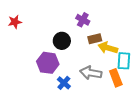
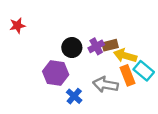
purple cross: (83, 20) -> (96, 46), moved, turned 32
cyan rectangle: (124, 61) -> (144, 71), turned -54
orange rectangle: (116, 78) -> (127, 75), moved

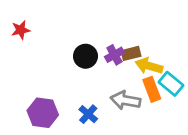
purple hexagon: (56, 73) -> (43, 113), moved

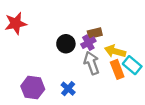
red star: (21, 30) -> (16, 23), size x1.5
brown rectangle: (131, 53) -> (95, 33), moved
gray arrow: (125, 100) -> (92, 63), moved, turned 60

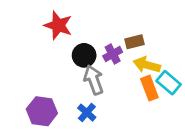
red star: (16, 23) -> (58, 25), moved, turned 30
brown rectangle: (95, 33) -> (134, 42), moved
gray arrow: (92, 63) -> (94, 80), moved

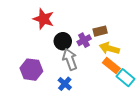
cyan rectangle: (169, 83) -> (126, 78), moved
orange rectangle: (149, 88) -> (111, 66), turned -30
purple hexagon: (42, 111) -> (31, 70), moved

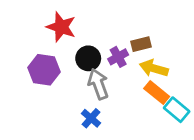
purple hexagon: (31, 70) -> (44, 70), moved

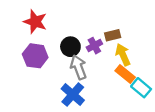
red star: (61, 27) -> (35, 22), moved
yellow arrow: (154, 68) -> (123, 55), turned 50
blue cross: (91, 118) -> (73, 95), size x1.5

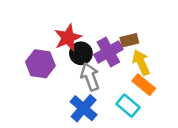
red star: (35, 22) -> (68, 38), moved, turned 30
purple cross: (94, 46) -> (108, 52), size x1.5
cyan rectangle: (141, 88) -> (128, 106), moved

